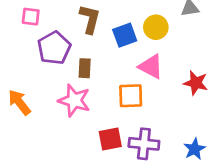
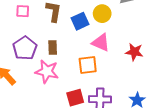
pink square: (31, 17) -> (23, 11), moved
purple pentagon: (54, 48) -> (25, 48), moved

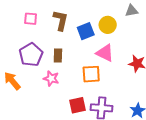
pink star: (47, 72) -> (51, 78), size x0.7

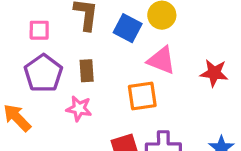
pink square: (31, 19) -> (39, 30), moved
blue square: (86, 31) -> (128, 28), turned -36

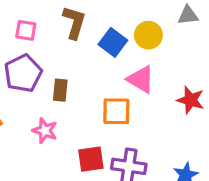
brown rectangle: (87, 71) -> (60, 90), moved
pink star: (79, 109) -> (45, 131), moved

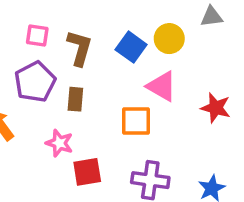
brown L-shape: (74, 22) -> (80, 48), moved
red square: (91, 159) -> (87, 172), moved

